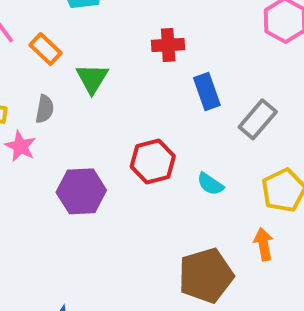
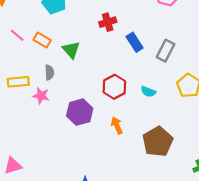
orange arrow: (264, 244) -> (117, 125), moved

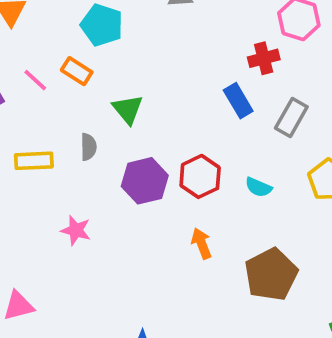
red cross: (108, 22) -> (264, 58), moved
orange rectangle: (42, 40) -> (77, 71), moved
pink star: (41, 96) -> (76, 230), moved
purple hexagon: (80, 112) -> (145, 181), moved

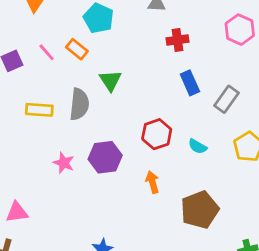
red cross: (264, 58) -> (178, 40), moved
gray semicircle: (88, 147) -> (79, 104), size x1.6
purple hexagon: (145, 181) -> (105, 157), moved

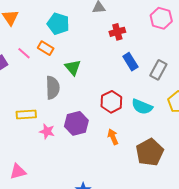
yellow rectangle: (39, 110) -> (26, 114), moved
cyan semicircle: (198, 146) -> (142, 107), size x1.5

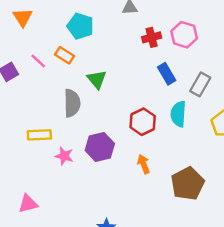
pink hexagon: (161, 18) -> (184, 35), moved
cyan semicircle: (142, 107) -> (178, 114), moved, turned 70

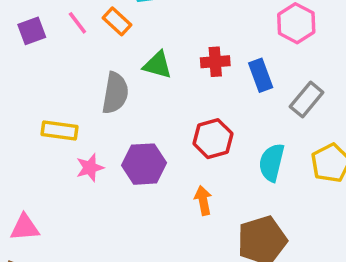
red cross: (152, 37) -> (215, 62), moved
green triangle: (97, 79) -> (158, 65), turned -45
cyan semicircle: (178, 114) -> (272, 162), moved
pink star: (64, 156) -> (90, 168), turned 30

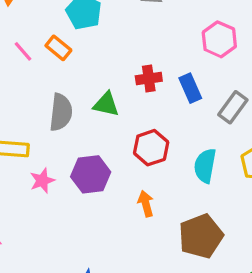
green triangle: (158, 65) -> (106, 104), moved

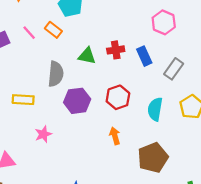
green triangle: (106, 104) -> (87, 56), moved
purple hexagon: (91, 174) -> (77, 101), moved
pink star: (42, 181) -> (43, 134), moved

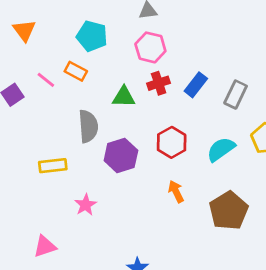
pink hexagon: (164, 22) -> (150, 47), moved
blue rectangle: (144, 56) -> (196, 85), turned 72
cyan semicircle: (155, 109) -> (221, 149), turned 55

